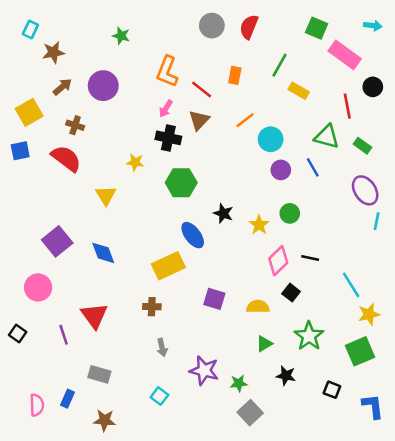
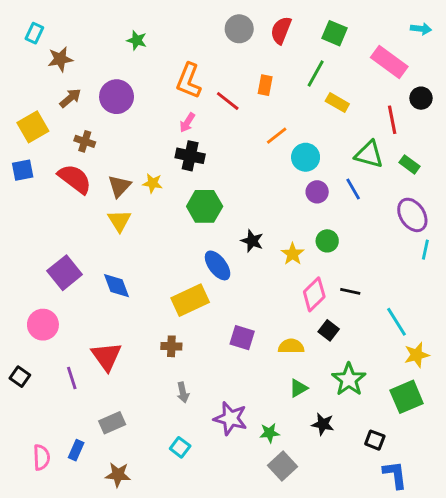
green square: (317, 28) -> (334, 33), moved
brown triangle: (199, 120) -> (119, 186), moved
gray rectangle: (99, 374) -> (112, 423), turned -40
blue L-shape: (373, 406) -> (395, 475), moved

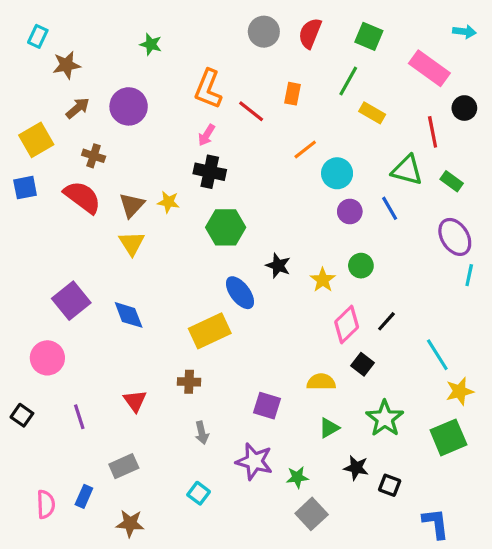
black line: (350, 291) -> (386, 321), turned -60
purple square: (242, 338) -> (267, 406), moved
red triangle: (106, 356) -> (135, 401), moved, size x0.7
black square: (375, 440) -> (390, 485), moved

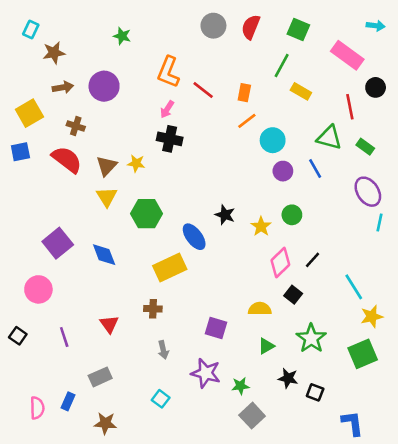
orange rectangle: (292, 94) -> (244, 93), moved
brown arrow: (78, 108) -> (63, 87), turned 30
green hexagon: (226, 227) -> (147, 214), moved

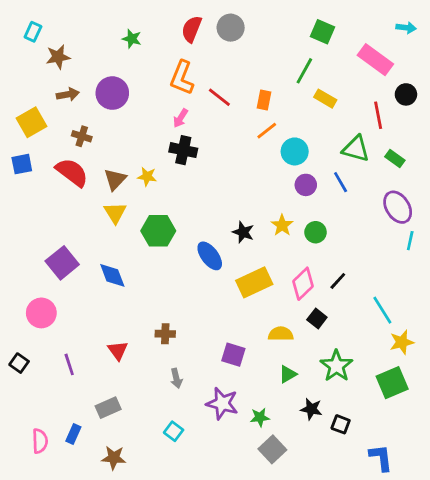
red semicircle: (251, 27) -> (192, 29), moved
yellow star: (261, 226) -> (282, 225), moved
yellow rectangle: (170, 268) -> (254, 282), moved

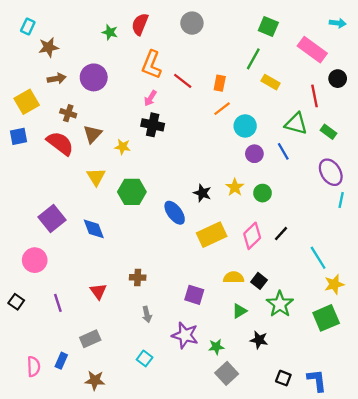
red semicircle: (192, 29) -> (140, 24), moved
brown triangle: (115, 179) -> (93, 134), moved
black square: (317, 319) -> (259, 281), moved
black square: (341, 424) -> (283, 378), moved

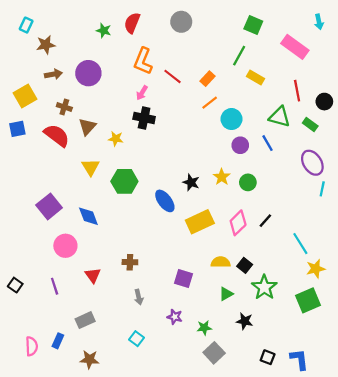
cyan arrow: (338, 23) -> (319, 22), turned 72
black circle: (338, 79) -> (324, 102), moved
orange rectangle: (220, 83) -> (207, 79), turned 32
pink circle: (35, 260) -> (65, 246), moved
purple star: (185, 335) -> (175, 317), size x0.6

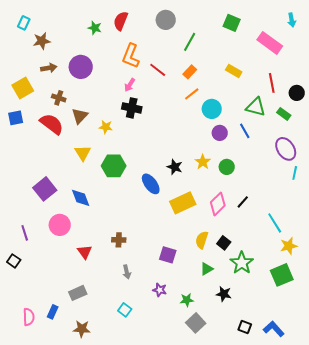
green line: (239, 56) -> (190, 42), moved
yellow semicircle: (221, 262) -> (202, 240), turned -72
purple line: (55, 286) -> (25, 233), moved
blue L-shape: (299, 359) -> (274, 329), turned -35

